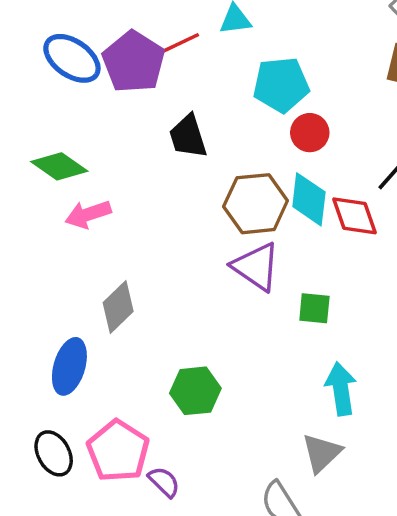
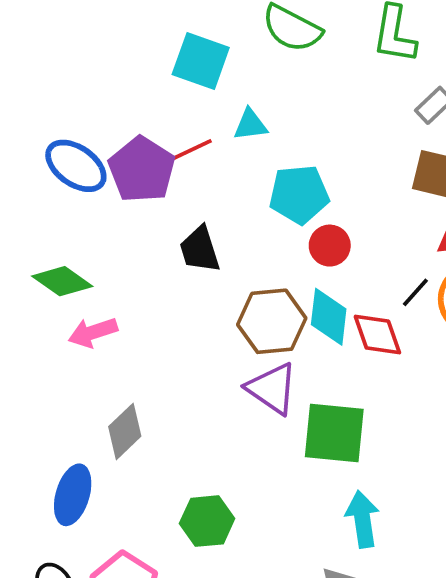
green square: (314, 308) -> (334, 433), size x1.8

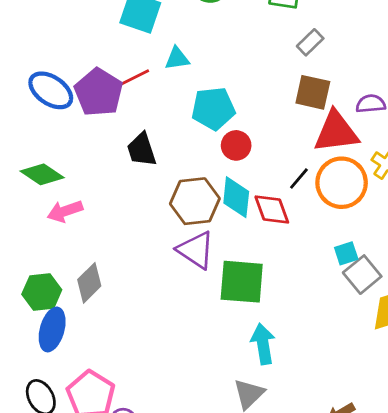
green hexagon: (207, 521) -> (42, 292), moved

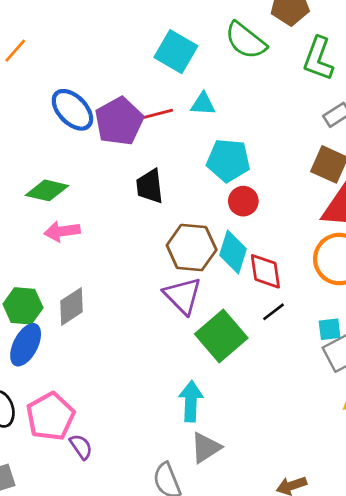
green diamond: (42, 174) -> (47, 190), turned -33
black line: (299, 179) -> (273, 312), moved
green square: (242, 282) -> (221, 336), turned 33
cyan arrow: (263, 344) -> (191, 401), moved

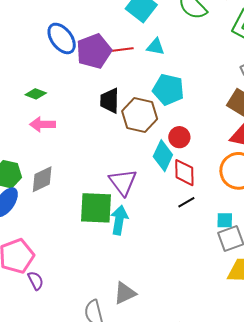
green diamond: (47, 190) -> (36, 94), size x0.7
red circle: (243, 201) -> (179, 137), moved
brown hexagon: (192, 248) -> (140, 115), moved
green square: (221, 336) -> (96, 208), moved, turned 36
cyan arrow: (191, 401) -> (119, 220), moved

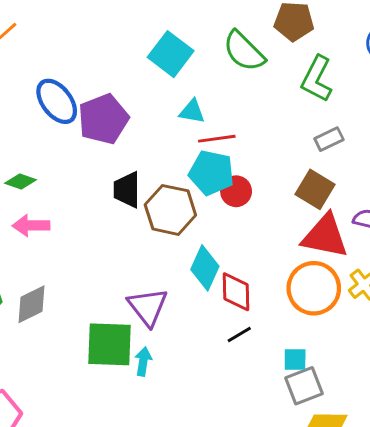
red line: (121, 50) -> (217, 139), moved
red circle: (179, 137) -> (236, 191), moved
cyan arrow: (119, 220) -> (143, 361), size x0.7

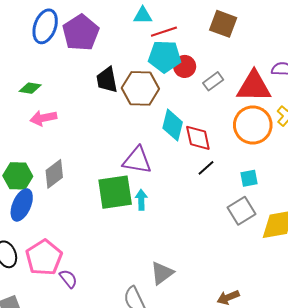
blue ellipse: (57, 101) -> (45, 26), turned 68
gray rectangle: (329, 139) -> (213, 81), moved
brown square: (315, 189) -> (223, 24), moved
purple triangle: (148, 307) -> (137, 160), turned -32
gray square: (304, 386) -> (241, 211), moved

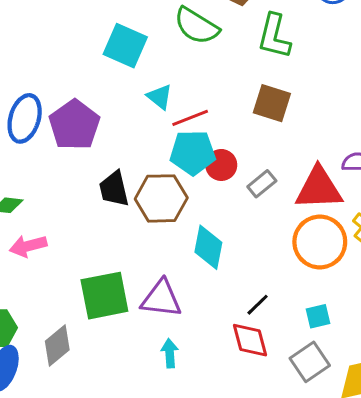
cyan triangle: (143, 15) -> (160, 97), turned 42
red diamond: (198, 138) -> (250, 340), moved
gray diamond: (54, 174) -> (57, 346), moved
green square: (115, 192) -> (104, 296), moved

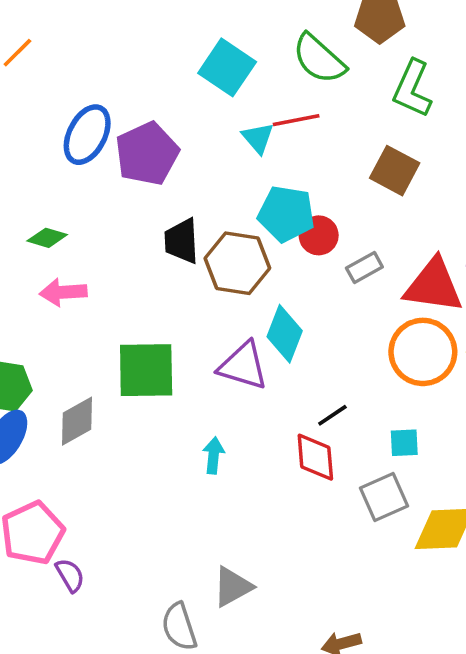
red line: (190, 118) -> (296, 120), moved
purple triangle: (161, 299) -> (243, 366), moved

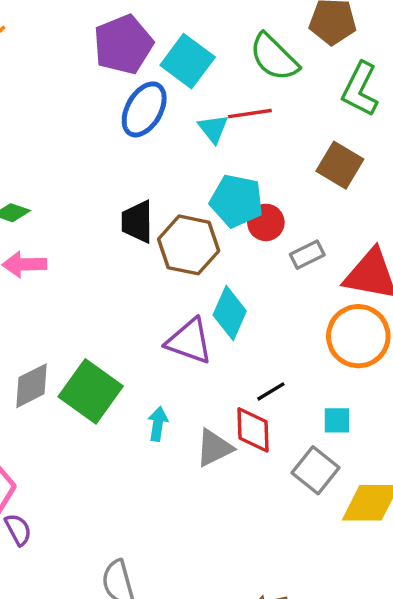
blue ellipse: (87, 135) -> (144, 109), moved
purple pentagon: (147, 154) -> (123, 44), moved
green square: (146, 370) -> (91, 391), moved, turned 34
gray square: (384, 497) -> (315, 470), turned -30
gray triangle: (233, 587) -> (214, 448), moved

